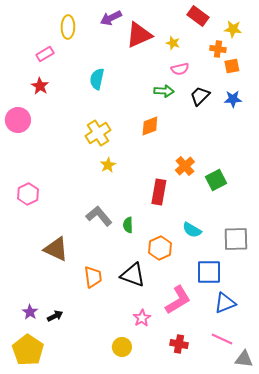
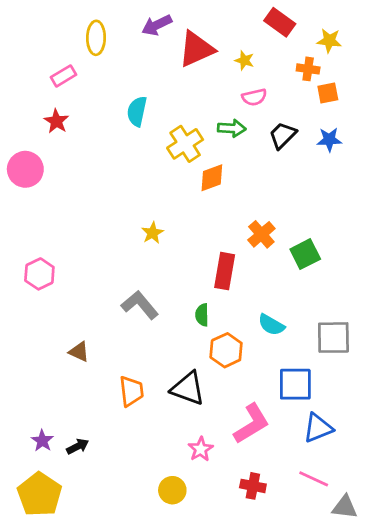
yellow cross: (98, 133) -> (185, 144), moved
green semicircle: (128, 225) -> (202, 315), moved
brown triangle: (56, 249) -> (79, 352), size x0.6

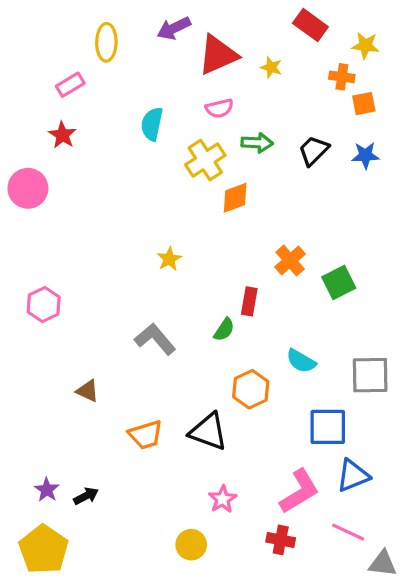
pink semicircle: (254, 97) -> (219, 108), moved
red rectangle: (225, 271) -> (249, 301), size x0.7
green semicircle: (202, 315) -> (224, 330), moved, turned -145
orange trapezoid: (131, 391) -> (146, 435), turned 80
pink L-shape: (252, 424) -> (299, 491), moved

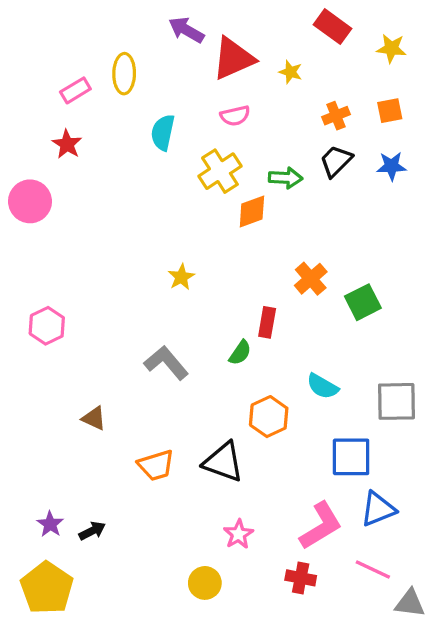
purple arrow: (174, 28) -> (186, 30), turned 56
yellow ellipse: (106, 42) -> (124, 74), moved
orange cross: (342, 77) -> (336, 116), moved, turned -30
green arrow: (257, 143) -> (286, 178), moved

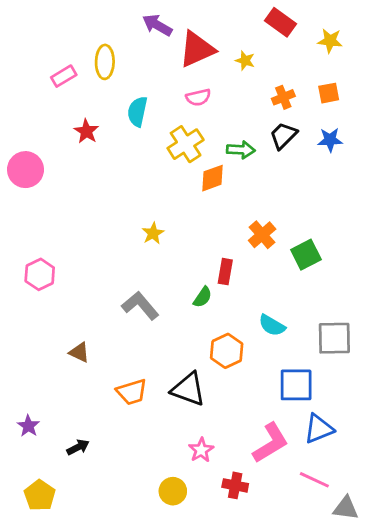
red star: (67, 144) -> (86, 131), moved
purple star: (50, 524) -> (28, 426), moved
red cross: (301, 578) -> (235, 485), moved
yellow pentagon: (47, 588) -> (40, 495), size x0.7

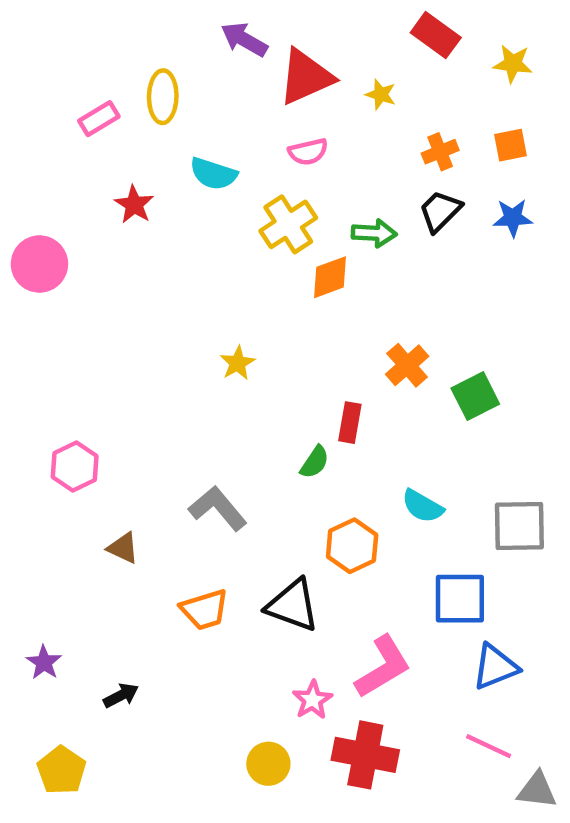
cyan semicircle: (137, 112) -> (213, 174), turned -84
pink hexagon: (40, 274) -> (75, 467), moved
gray L-shape: (140, 306) -> (218, 508), moved
pink L-shape: (271, 443) -> (383, 667), moved
red cross: (235, 485) -> (365, 755), size x1.6

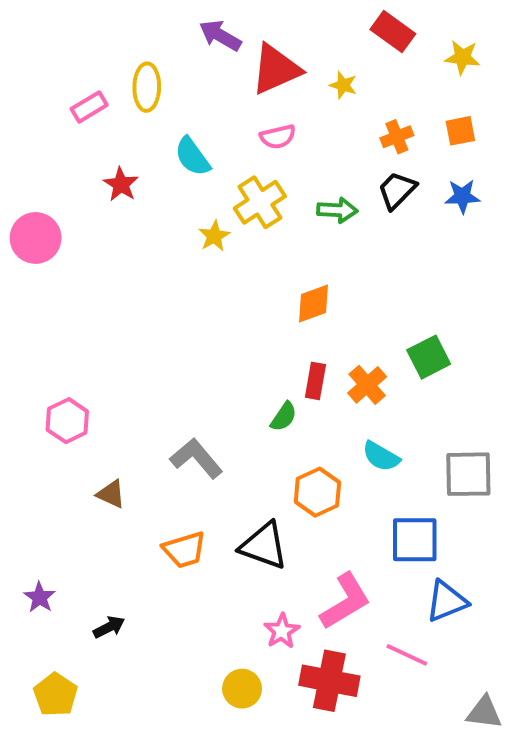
cyan semicircle: (213, 174) -> (192, 157), turned 36
orange diamond: (330, 277) -> (313, 304), moved
yellow star: (238, 363) -> (214, 236), moved
orange cross: (407, 365) -> (367, 385), moved
pink line: (489, 746) -> (407, 655), moved

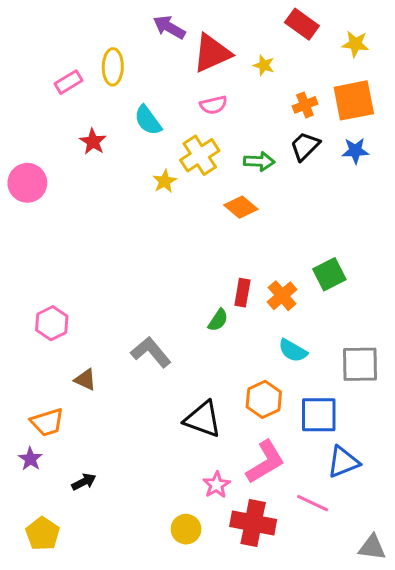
orange square: (460, 131) -> (354, 100), size x1.8
orange diamond: (313, 304) -> (241, 207), moved, turned 60
orange hexagon: (317, 492) -> (264, 399), moved
orange trapezoid: (184, 550) -> (47, 422), moved

